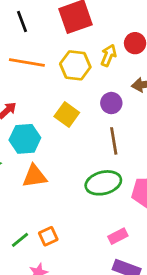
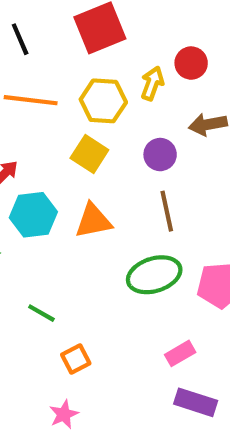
yellow square: (67, 115) -> (89, 154), moved
orange triangle: (34, 176) -> (93, 221), moved
green line: (20, 240) -> (41, 313), moved, turned 72

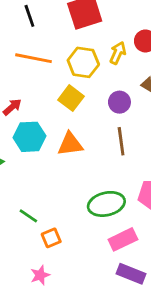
green ellipse: (154, 275) -> (106, 204), moved
green line: (41, 313) -> (28, 216), moved
pink rectangle: (180, 353) -> (123, 239), size x1.4

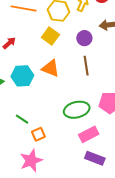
cyan hexagon: (30, 137) -> (22, 76), moved
orange triangle: (70, 144) -> (50, 68), turned 30
pink star: (40, 275) -> (31, 161), size x1.6

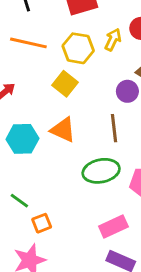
purple circle: (84, 38) -> (127, 91), moved
green ellipse: (77, 110) -> (101, 171), moved

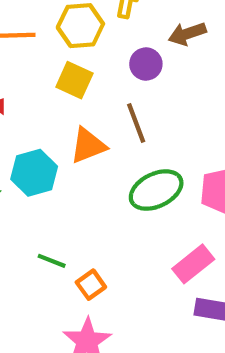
purple circle: (127, 91) -> (146, 64), moved
brown line: (114, 128) -> (136, 123), moved
orange triangle: (63, 130) -> (88, 146), turned -32

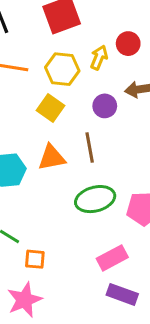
orange square: (91, 285) -> (35, 259), turned 30

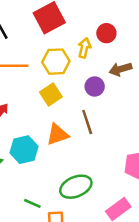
yellow square: (51, 108) -> (51, 94), turned 30
green ellipse: (95, 199) -> (76, 187), moved

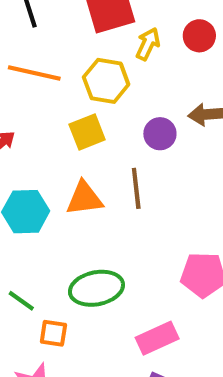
red circle: (106, 33) -> (199, 36), moved
yellow arrow: (84, 48) -> (148, 44), moved

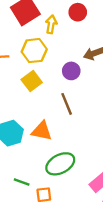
orange triangle: (84, 198) -> (42, 131), moved, turned 35

